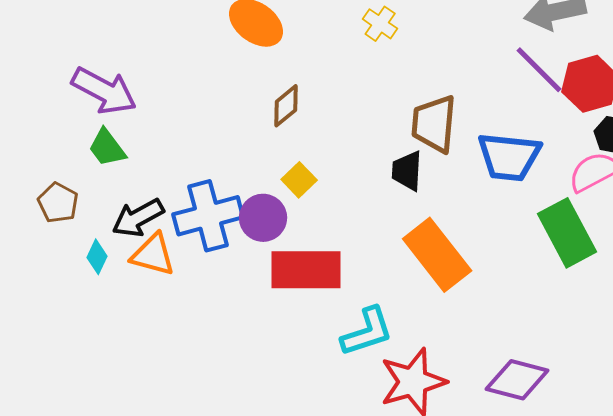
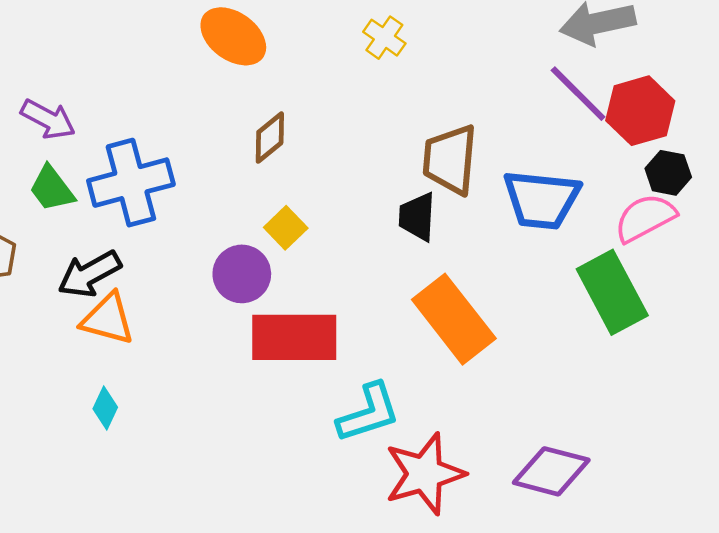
purple arrow: (104, 91) -> (48, 119), size x0.7
blue cross: (208, 216) -> (131, 183), moved
cyan diamond: (97, 257) -> (105, 408), moved

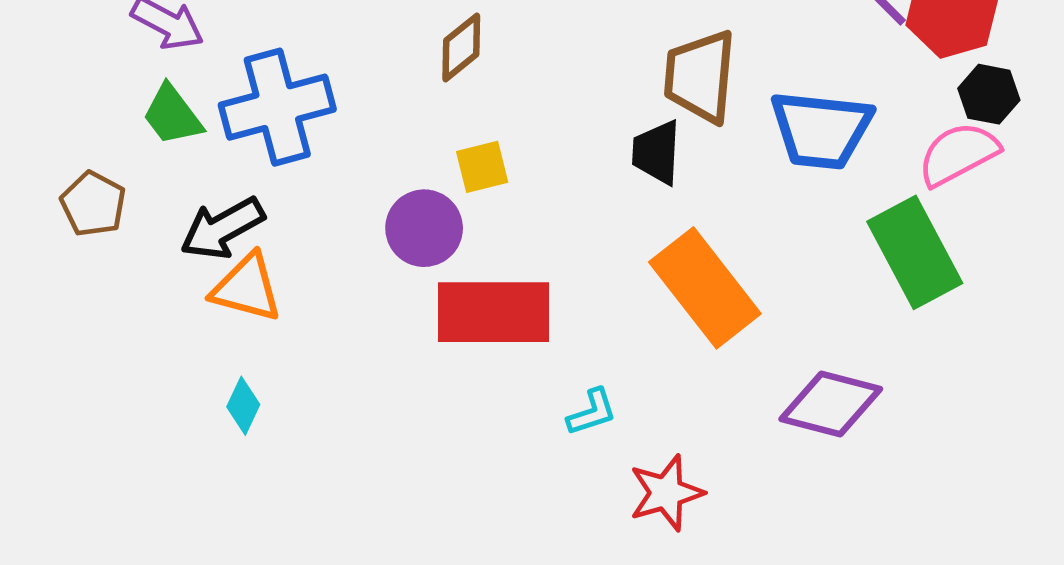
yellow square: (286, 228) -> (482, 167), turned 30
cyan L-shape: (369, 413) -> (592, 412), size x0.6
purple diamond: (551, 471) -> (831, 404), moved
red star: (425, 474) -> (666, 493), size x0.7

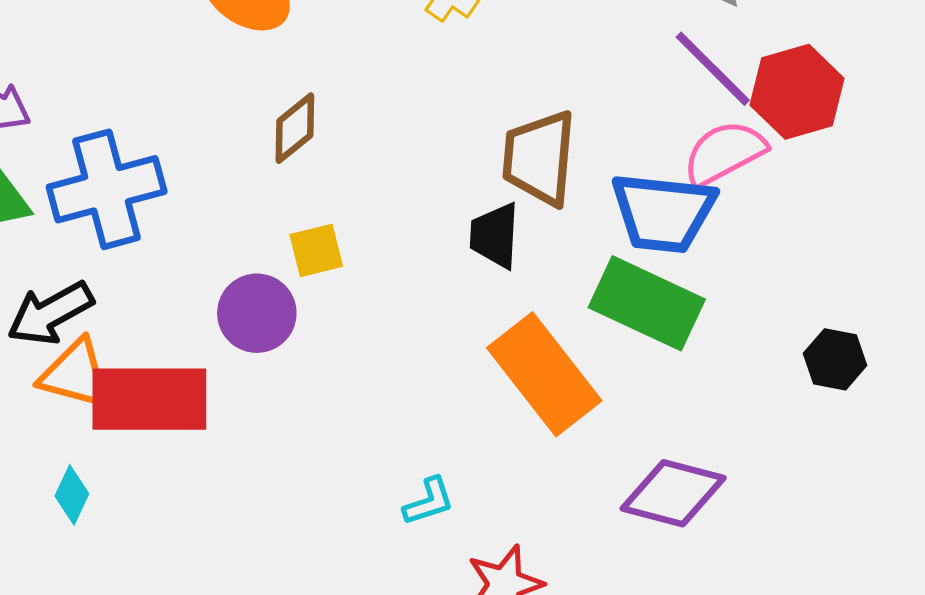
black hexagon: (989, 94) -> (835, 359), moved
pink semicircle: (958, 154) -> (724, 153), moved
green rectangle: (915, 252) -> (647, 303), moved, turned -37
red rectangle: (493, 312) -> (149, 399), moved

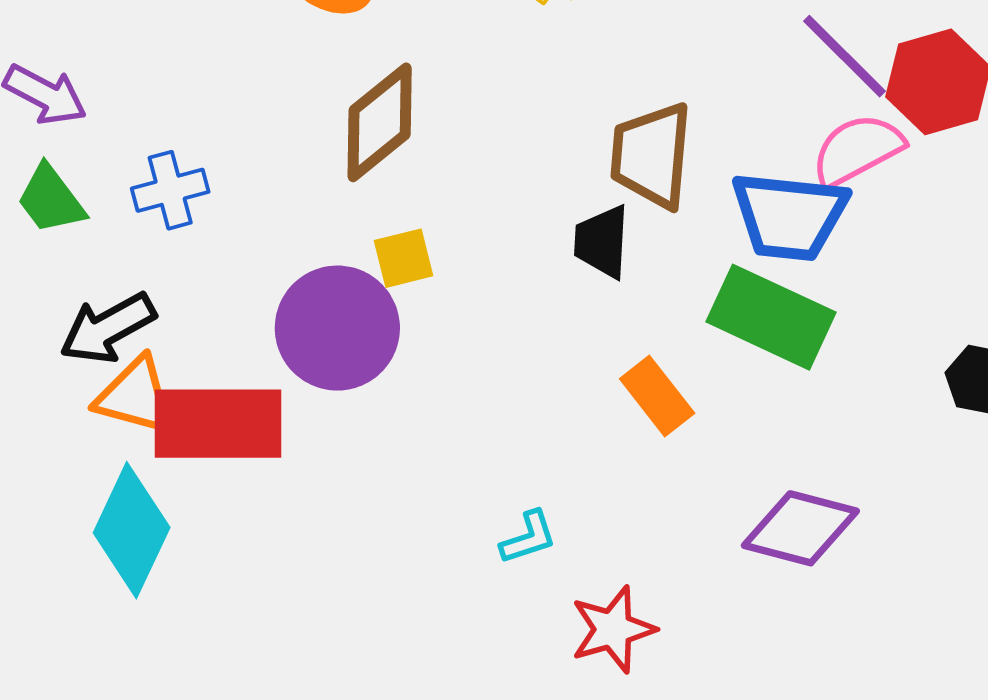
brown diamond: (295, 128) -> (380, 122), size x1.5
blue cross: (107, 189) -> (170, 190), size x0.6
purple circle: (257, 313) -> (337, 328), size x1.4
orange rectangle: (544, 374) -> (657, 396), size x0.6
cyan diamond: (72, 495) -> (132, 530), size x2.0

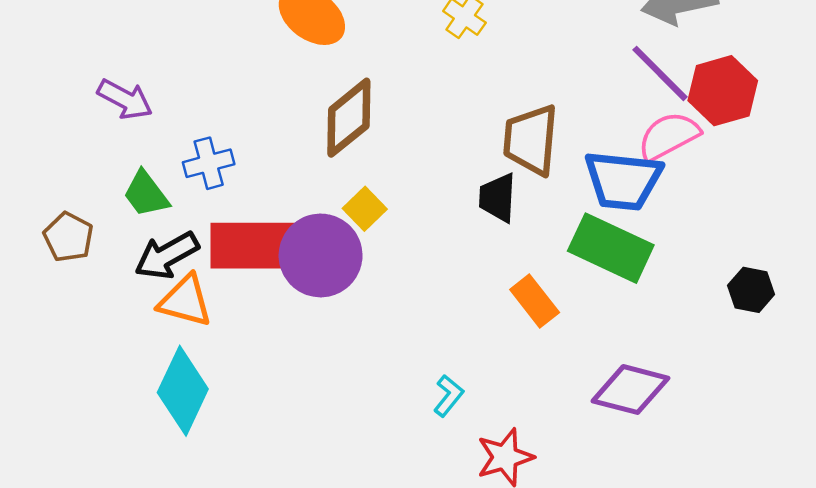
green trapezoid: (51, 199) -> (146, 194), moved
yellow square: (403, 258) -> (365, 209), turned -30
red rectangle: (218, 424) -> (253, 246), moved
cyan L-shape: (528, 537) -> (448, 396), turned -33

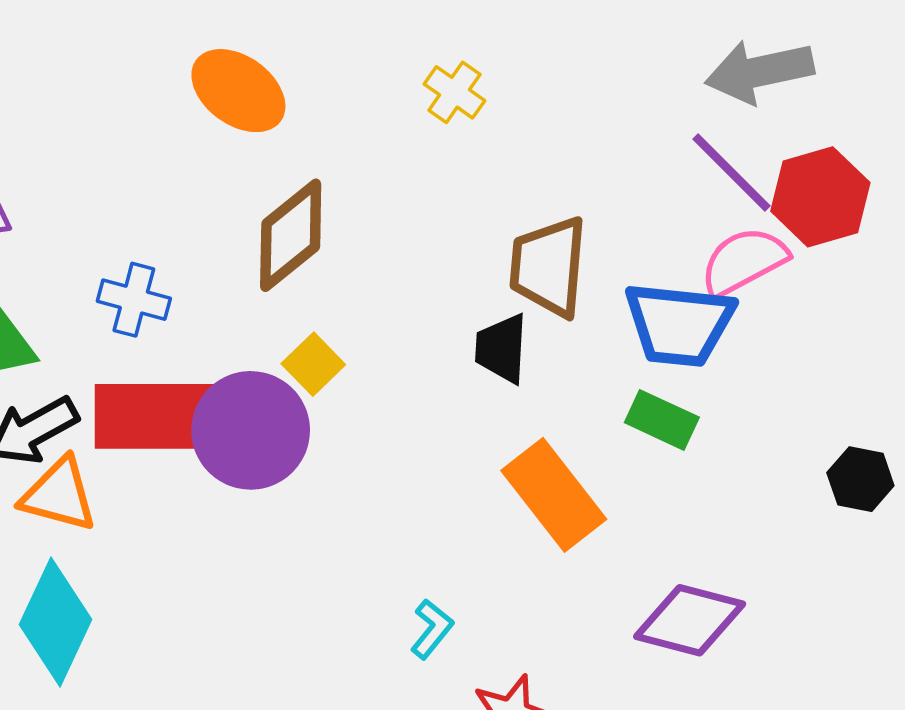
blue cross: (209, 163) -> (134, 300), moved, turned 30
green rectangle: (611, 248) -> (662, 420), size x0.6
orange rectangle: (535, 301) -> (554, 495), size x1.5

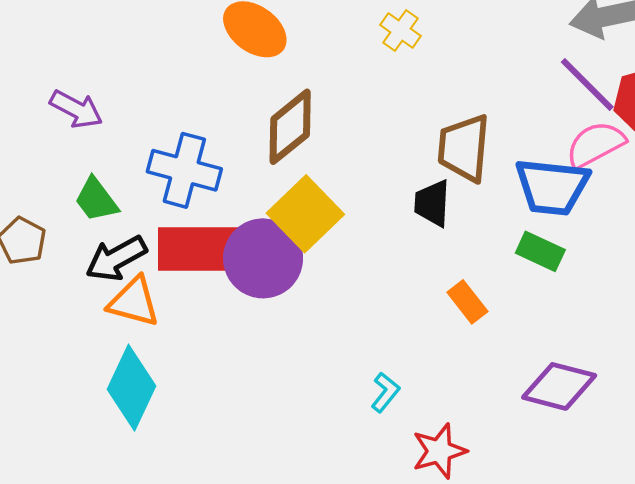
blue cross: (134, 300) -> (184, 170), size x1.5
yellow square: (313, 364) -> (305, 214), size x1.8
orange rectangle: (554, 495) -> (467, 302), size x0.6

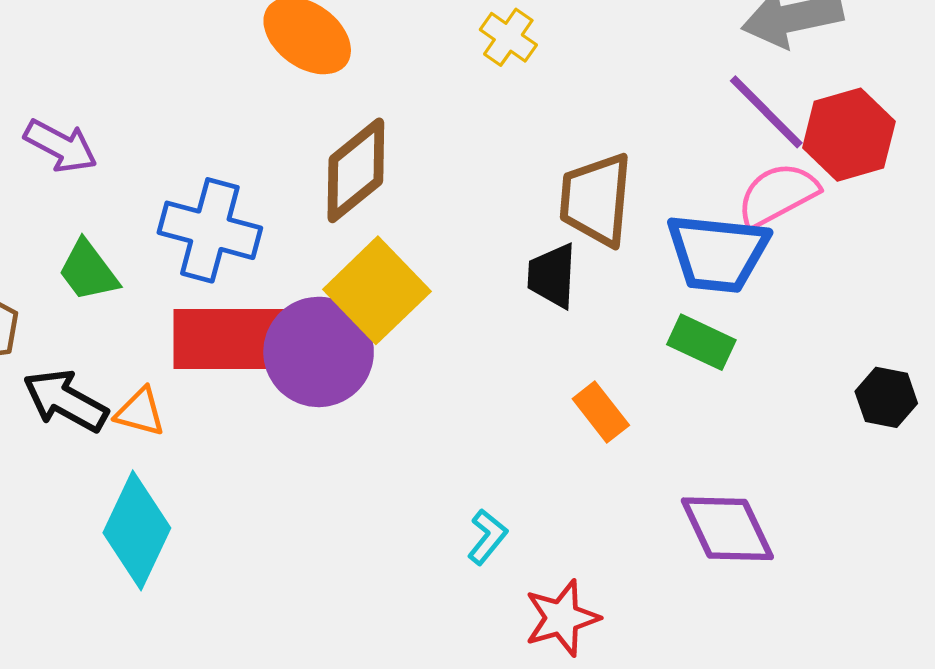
black arrow: (116, 258) -> (66, 401), moved, turned 58
orange triangle: (134, 302) -> (140, 412), size x0.7
purple diamond: (559, 386) -> (727, 529), turned 50

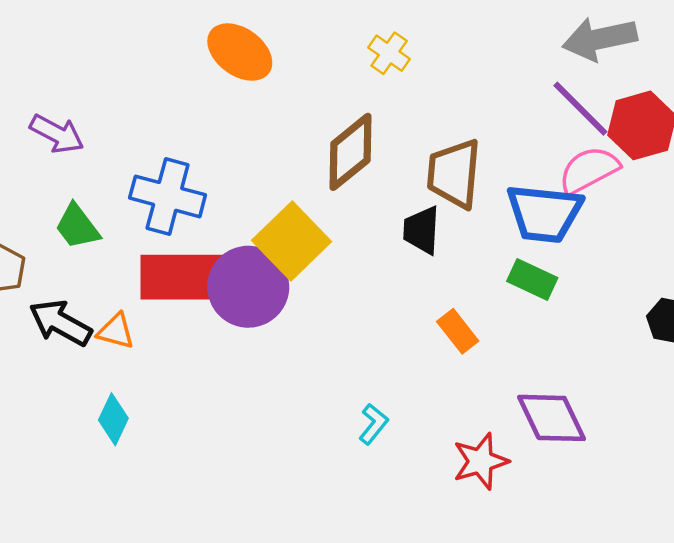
brown diamond: (356, 170) -> (351, 152), moved
cyan diamond: (137, 530) -> (113, 419), size x0.6
red star: (562, 618) -> (481, 461), moved

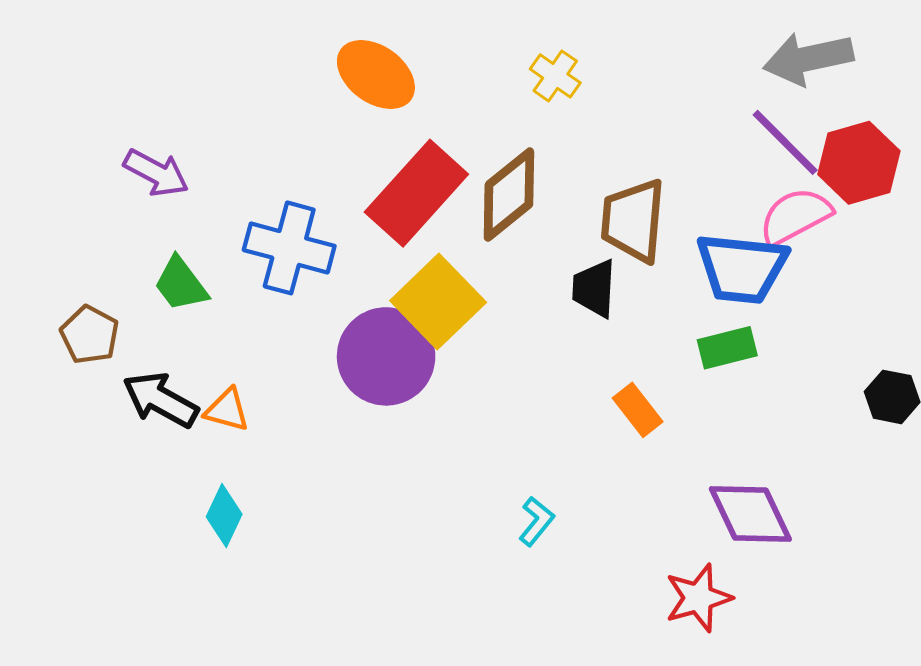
red rectangle: (182, 277) -> (416, 193), moved, turned -48
green rectangle: (532, 280) -> (727, 348), turned -39
red star: (481, 461) -> (698, 598), moved

